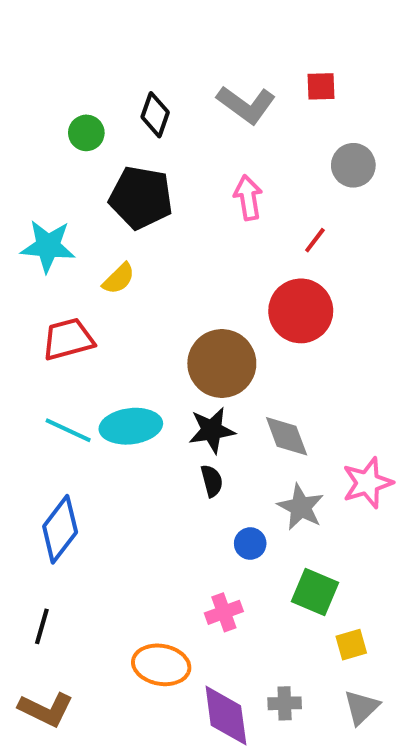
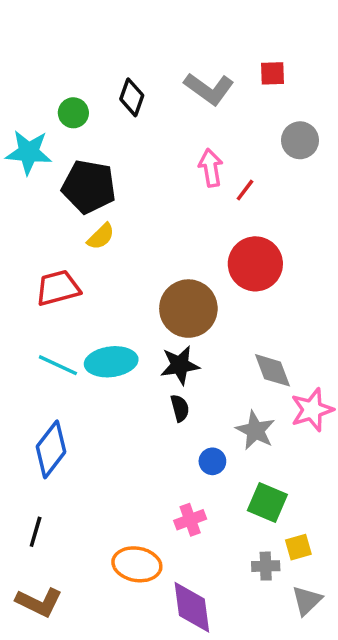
black pentagon: (141, 198) -> (89, 187), moved
red line: (315, 240) -> (245, 190), moved
cyan star: (48, 246) -> (29, 152), moved
gray diamond: (287, 436) -> (273, 370), moved
gray cross: (285, 703) -> (266, 566), moved

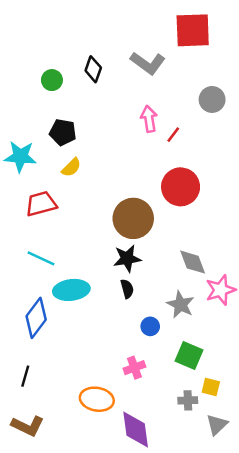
red square: (273, 73) -> (193, 30), moved, size x2.0
cyan star: (29, 152) -> (20, 157), moved
black pentagon: (89, 187) -> (63, 132), size x0.7
cyan ellipse: (111, 362) -> (71, 290), moved
yellow square: (298, 547) -> (211, 387), turned 30

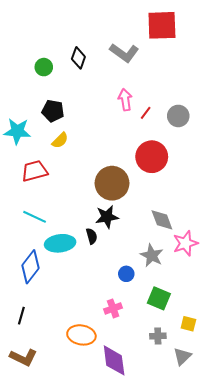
gray circle: (212, 99) -> (178, 116), moved
black semicircle: (127, 289) -> (92, 236), moved
yellow square: (211, 387) -> (188, 324), moved

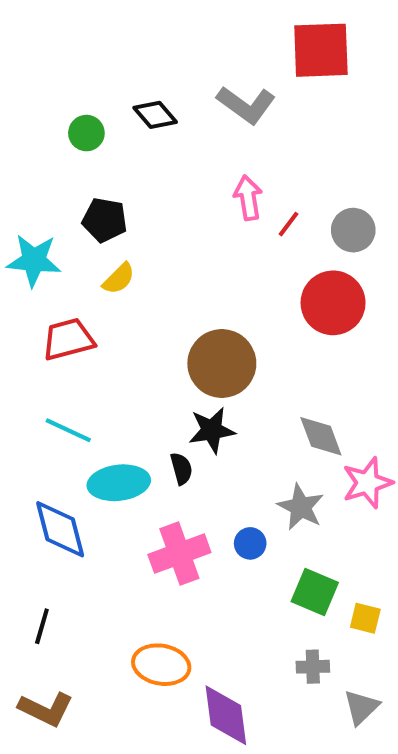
black diamond: (78, 58) -> (155, 115), turned -60
red circle: (152, 157) -> (333, 303), moved
blue diamond: (31, 267) -> (60, 529), turned -52
pink cross: (113, 308) -> (179, 554), moved, size x1.6
yellow square: (188, 324) -> (365, 618), moved

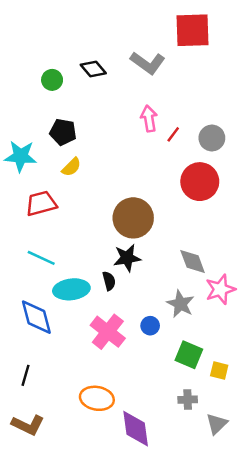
pink cross: (179, 554) -> (108, 332), turned -32

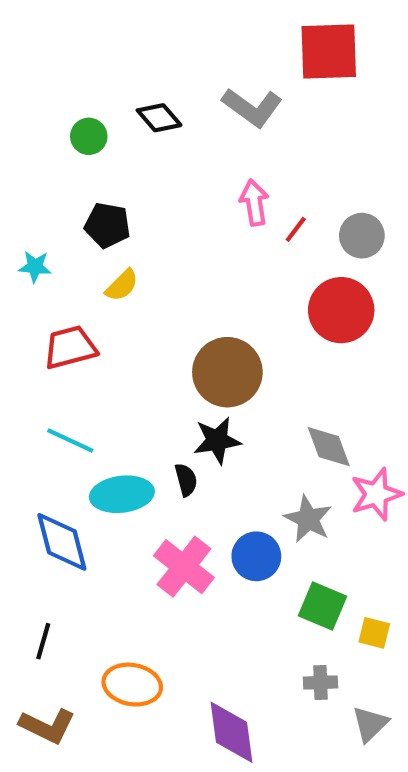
cyan star: (21, 156) -> (35, 267), size x0.6
blue circle: (150, 326) -> (256, 556), size x1.5
orange ellipse: (97, 398) -> (132, 685), moved

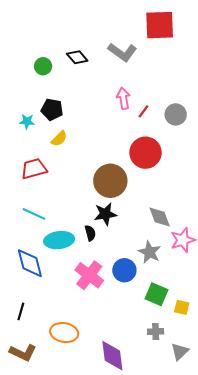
cyan star: (35, 267) -> (27, 121), moved
red circle: (341, 310) -> (146, 153), moved

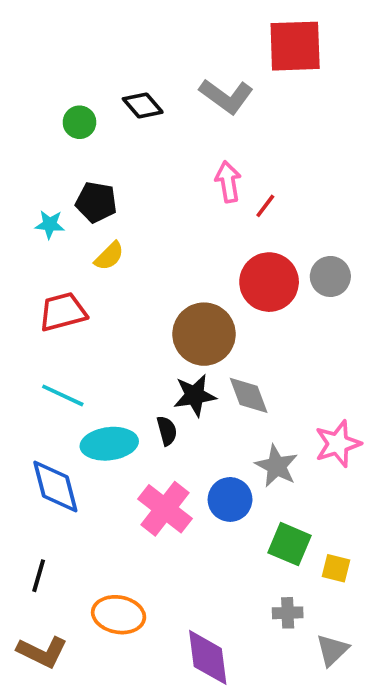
gray circle: (176, 114) -> (330, 276), moved
gray diamond: (160, 217) -> (249, 395), moved

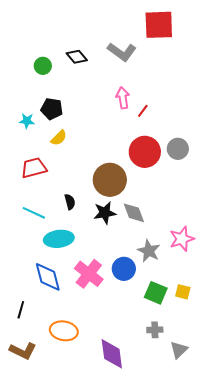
black semicircle: (167, 431) -> (70, 202), moved
blue diamond: (55, 486) -> (48, 277), moved
yellow square: (336, 568) -> (183, 292), moved

